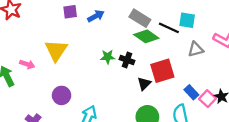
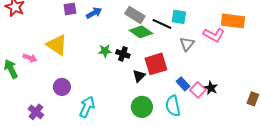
gray triangle: (196, 49) -> (187, 44), turned -35
yellow triangle: (56, 50) -> (57, 45), turned -30

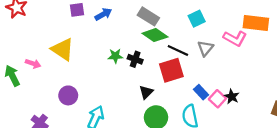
cyan square: (179, 17) -> (197, 19), turned -35
black line: (162, 24) -> (178, 50), moved
black triangle: (139, 76) -> (146, 92), moved

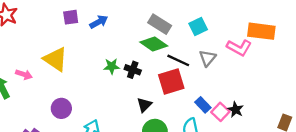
gray rectangle: (148, 16) -> (160, 24), moved

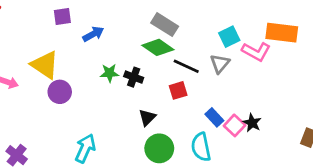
blue arrow: (99, 22) -> (93, 34), moved
cyan square: (198, 27) -> (229, 37), moved
red square: (171, 81) -> (178, 90), size x0.6
purple circle: (61, 108) -> (60, 92), moved

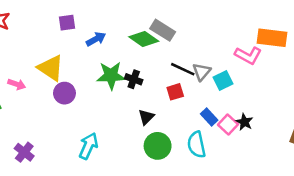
cyan square: (229, 37) -> (223, 81), moved
green diamond: (158, 47) -> (144, 39), moved
gray triangle: (220, 64) -> (202, 72), moved
green star: (109, 73) -> (111, 75), size x1.6

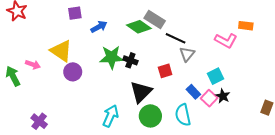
orange rectangle: (272, 38) -> (246, 26), size x0.6
black line: (183, 69) -> (176, 38), moved
cyan square: (223, 81) -> (215, 76), moved
black triangle: (146, 117) -> (141, 92), size x1.6
cyan arrow: (88, 146) -> (111, 116), moved

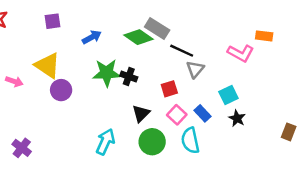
purple square: (75, 13) -> (52, 21), moved
black triangle: (141, 92) -> (141, 113), size x0.7
pink square: (209, 98) -> (177, 115), moved

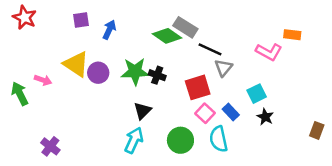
blue arrow: (92, 37) -> (109, 30), moved, turned -36
red square: (169, 89) -> (198, 87), size x1.5
purple circle: (61, 90) -> (98, 73), moved
black triangle: (141, 113) -> (142, 111), moved

